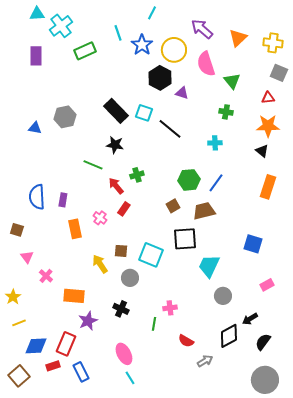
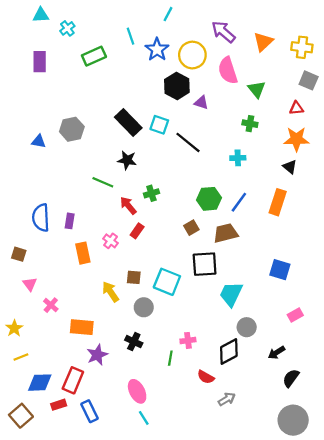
cyan cross: (61, 26) -> (67, 28), size x0.6
orange rectangle: (268, 187) -> (278, 202), moved
black diamond: (229, 336) -> (229, 352), moved

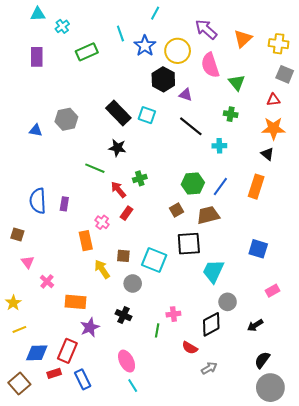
black line: (188, 142) -> (191, 126), moved
orange rectangle: (83, 253) -> (86, 241), moved
black semicircle: (291, 378) -> (262, 360), moved

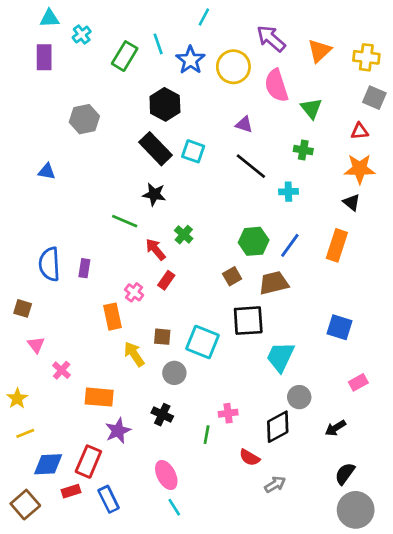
green rectangle: (87, 52) -> (125, 56), moved, turned -35
purple rectangle: (37, 57) -> (44, 57), moved
black hexagon: (163, 79) -> (165, 104), moved
gray hexagon: (66, 119) -> (84, 119), moved
green cross: (140, 178) -> (184, 235), turned -32

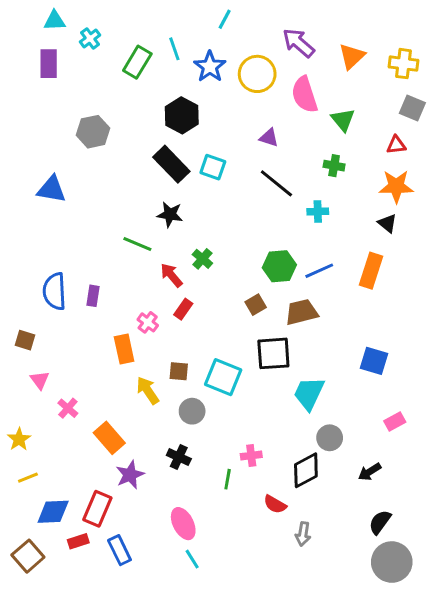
blue triangle: (47, 171) -> (52, 189), size x1.5
blue line: (290, 245) -> (319, 271), turned 30
orange rectangle: (99, 397) -> (109, 438), turned 44
gray arrow: (275, 484) -> (303, 534), turned 130

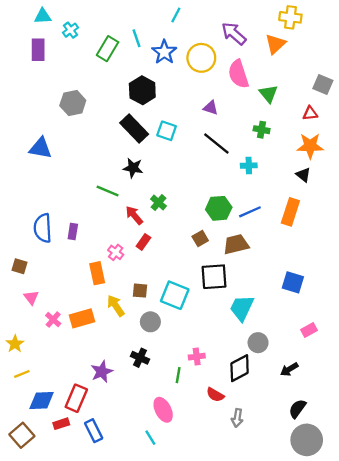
yellow cross: (404, 64) -> (290, 17), moved
orange rectangle: (109, 438) -> (82, 318), moved, turned -65
pink ellipse: (183, 524) -> (163, 410), moved

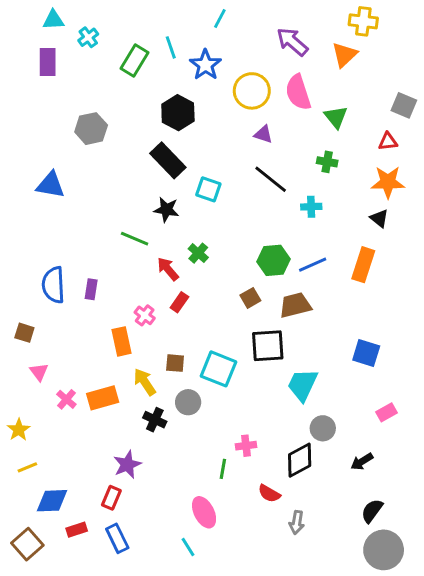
yellow circle: (201, 58) -> (252, 91), moved
cyan square: (167, 131) -> (208, 189), moved
black cross: (140, 358) -> (155, 420), moved
red rectangle: (76, 398) -> (111, 498), moved, size x0.7

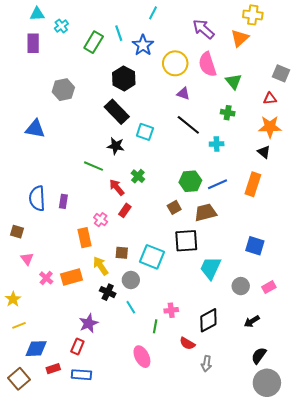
gray circle: (323, 428) -> (241, 286), moved
blue rectangle: (117, 538) -> (81, 375), turned -60
cyan line: (188, 547) -> (131, 307), moved

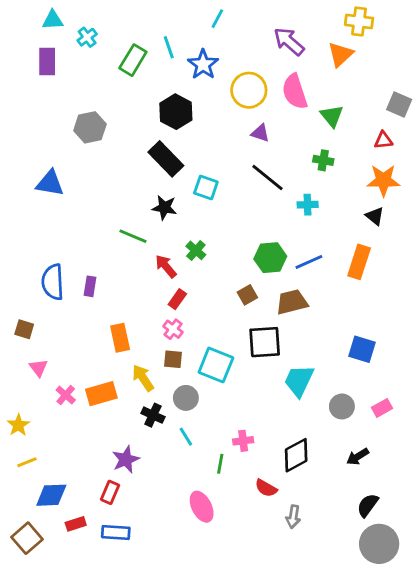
pink cross: (101, 220) -> (173, 329), moved

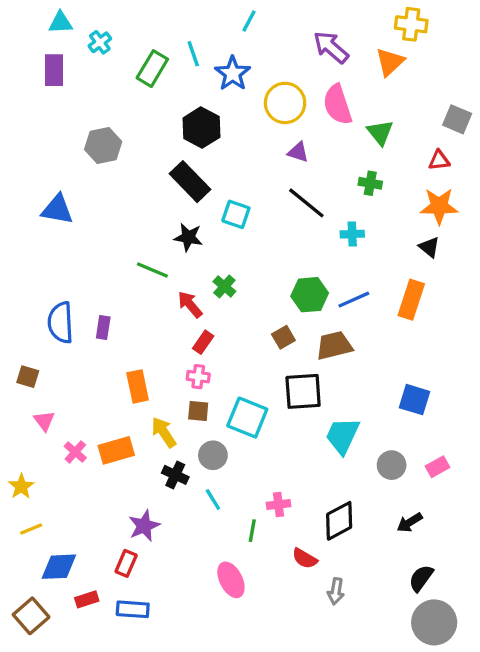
pink cross: (173, 329) -> (198, 377), turned -30

